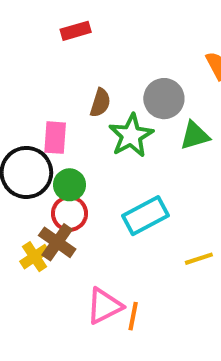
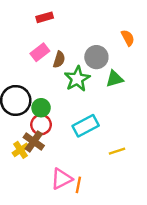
pink rectangle: (55, 138) -> (40, 52), moved, turned 48

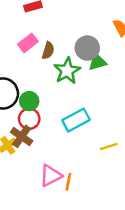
green triangle: (115, 79) -> (97, 62), moved

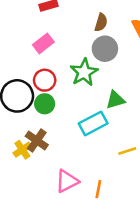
brown semicircle: (48, 51) -> (101, 22), moved
green triangle: (97, 62) -> (115, 100), moved
red circle: (29, 119) -> (45, 80), moved
orange line: (68, 182) -> (98, 189), moved

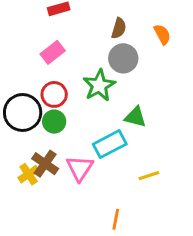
green triangle: (115, 100) -> (135, 117), turned 30
pink triangle: (67, 181) -> (80, 168), moved, turned -30

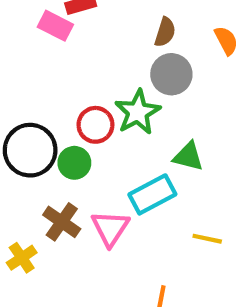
pink rectangle: (53, 52) -> (55, 26), moved, turned 65
red circle: (54, 94) -> (95, 125), moved
yellow cross: (29, 174) -> (22, 258), moved
yellow line: (149, 176) -> (207, 239), turned 30

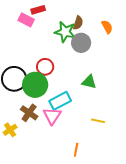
green star: (138, 112) -> (65, 32), moved, turned -30
green circle: (74, 163) -> (35, 85), size x1.6
cyan rectangle: (152, 194) -> (60, 101), moved

